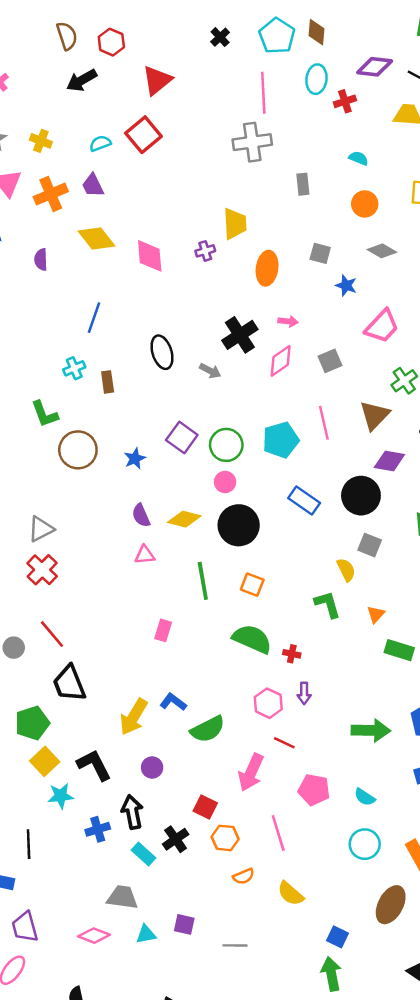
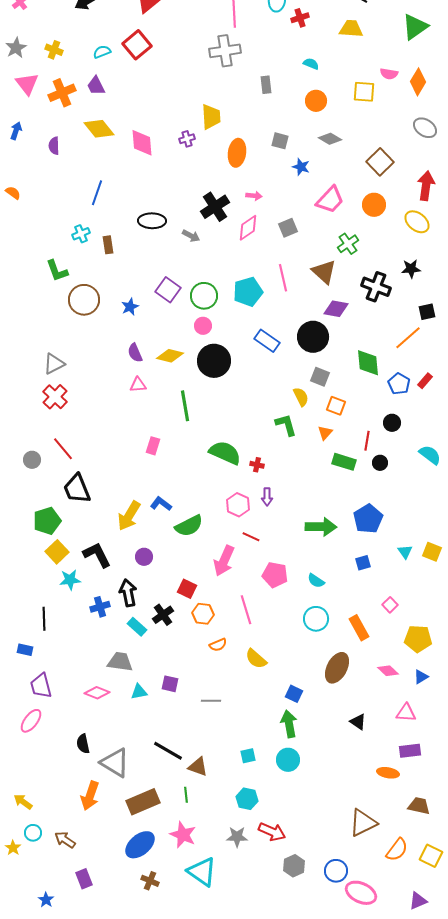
black ellipse: (162, 352) -> (152, 221), turned -72
brown triangle: (375, 415) -> (324, 272), turned -32
orange square: (252, 585) -> (336, 406), moved

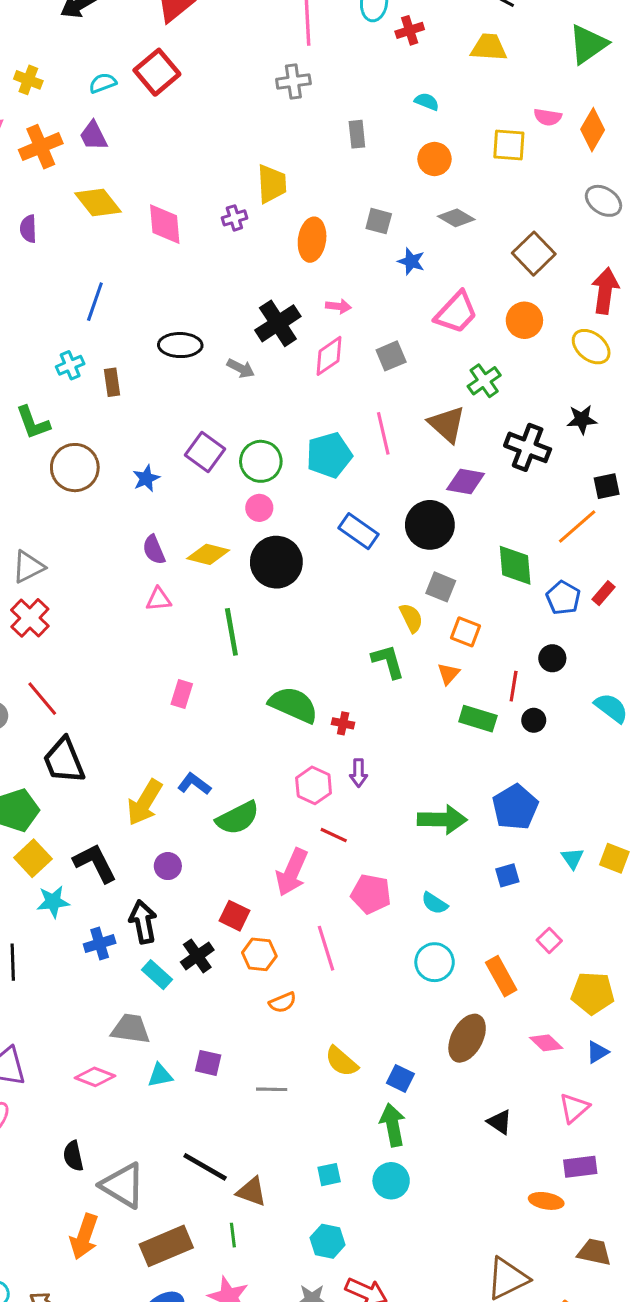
gray cross: (225, 51) -> (293, 81), size x0.7
yellow semicircle: (256, 659) -> (341, 1061), moved
pink triangle: (406, 713) -> (574, 1108), turned -45

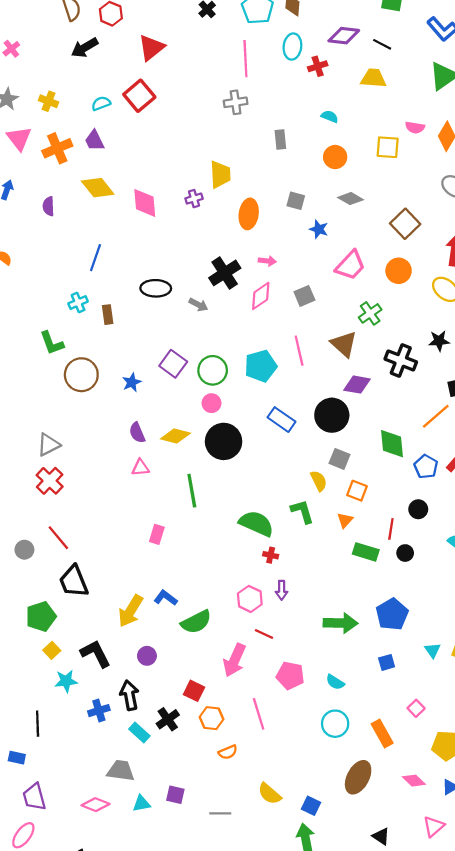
green semicircle: (293, 705) -> (256, 523), moved
yellow square: (33, 858) -> (52, 650), size x0.7

